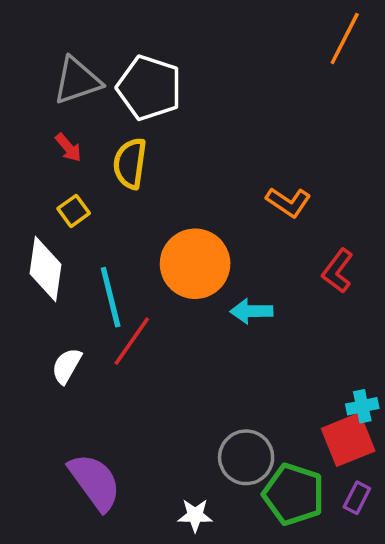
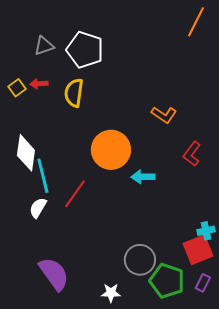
gray triangle: (77, 81) -> (44, 46), size x0.7
red arrow: (68, 148) -> (39, 84), turned 126
yellow square: (74, 211) -> (17, 88), moved
cyan line: (111, 297) -> (43, 176), moved

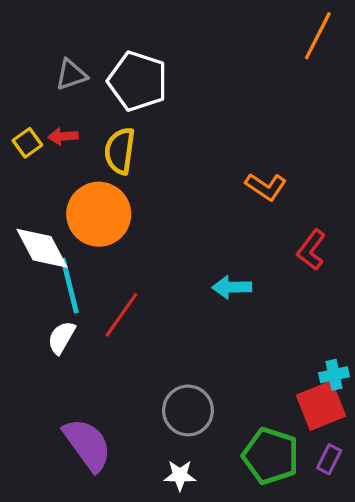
orange circle: (111, 150) -> (99, 214), moved
white diamond: (26, 153) -> (42, 248), turned -36
gray circle: (140, 260) -> (188, 410), moved

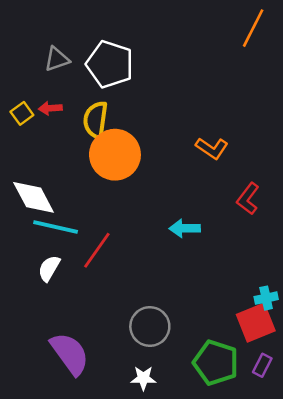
orange circle: (99, 214) -> (115, 155), moved
cyan line: (70, 286) -> (56, 227), turned -63

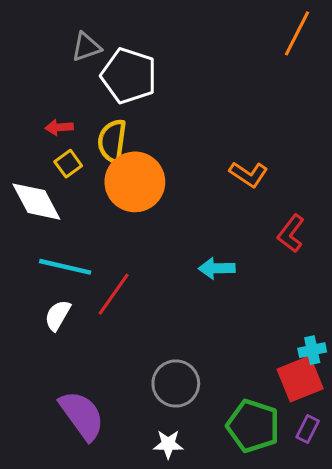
gray triangle: (57, 59) -> (86, 47), moved
yellow square: (22, 113) -> (68, 164), moved
white diamond: (34, 197) -> (36, 202), moved

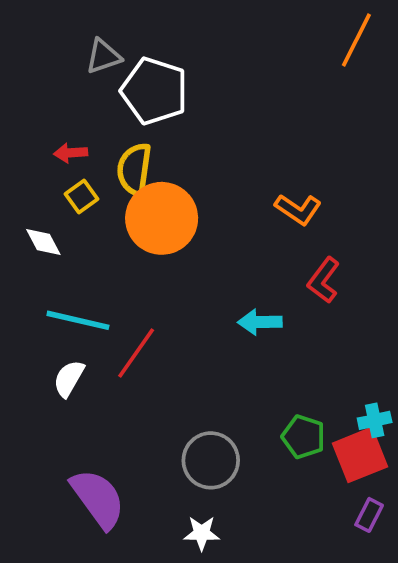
white diamond: (36, 202) -> (43, 242), size x0.6
red L-shape: (291, 233) -> (324, 280), moved
green pentagon: (253, 426) -> (304, 437), moved, size x0.7

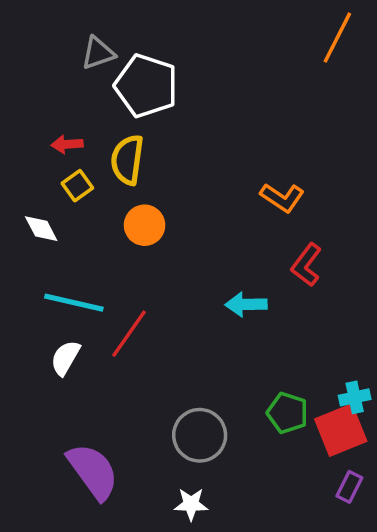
orange circle: (162, 218) -> (145, 225), moved, size x0.6

